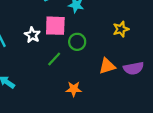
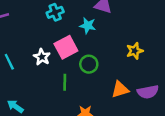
pink square: (55, 26) -> (66, 47), turned -30
green line: (54, 59) -> (65, 82), turned -42

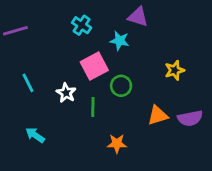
cyan cross: (55, 12) -> (82, 25), turned -35
white star: (42, 57) -> (66, 93), moved

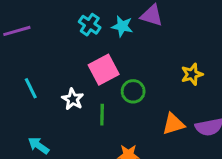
cyan star: (120, 41) -> (122, 26), moved

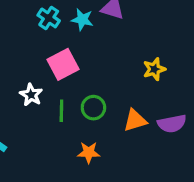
green circle: (133, 91) -> (93, 108), moved

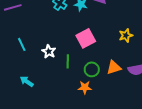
pink square: (63, 64) -> (86, 38), moved
green circle: (93, 108) -> (92, 69), moved

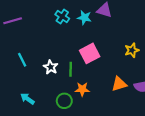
green line: (68, 61) -> (71, 69), moved
green circle: (92, 69) -> (64, 101), moved
orange star: (85, 87) -> (82, 89), moved

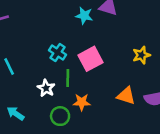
cyan cross: (62, 16) -> (58, 53), moved
white star: (51, 67) -> (46, 88), moved
orange triangle: (119, 84) -> (126, 96), turned 35

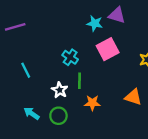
pink square: (91, 59) -> (108, 49), moved
green circle: (60, 116) -> (58, 116), moved

